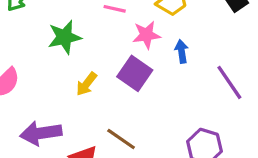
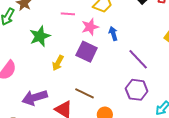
purple line: (229, 82) -> (138, 59), moved

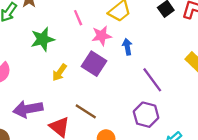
pink line: (68, 14) -> (78, 18), turned 56

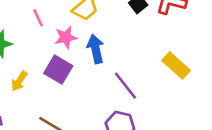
blue arrow: (127, 47) -> (96, 49), size x1.5

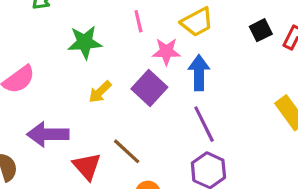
purple line: (126, 86) -> (204, 124), moved

